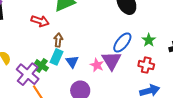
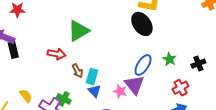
brown arrow: (58, 40) -> (77, 71), turned 152
cyan rectangle: (56, 57) -> (92, 77), moved
red cross: (146, 65) -> (181, 88), moved, turned -35

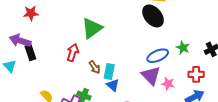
red arrow: (57, 54) -> (73, 53), turned -78
blue ellipse: (143, 65) -> (158, 56), turned 40
red cross: (181, 88) -> (196, 74), turned 35
pink star: (120, 91) -> (168, 84), moved

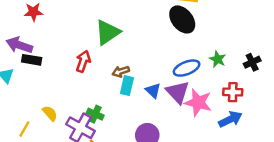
black rectangle: (30, 53) -> (32, 60), turned -63
brown arrow: (95, 67) -> (121, 71), moved, turned 104
pink star: (168, 84) -> (198, 102), size x1.6
blue triangle: (113, 85) -> (153, 91), moved

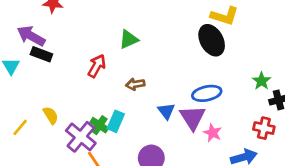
green triangle: (107, 32) -> (129, 39), size x0.7
green star: (218, 59) -> (261, 81), moved
cyan rectangle: (127, 86) -> (116, 121), moved
red cross: (233, 92) -> (264, 128), moved
pink star: (198, 102) -> (213, 133), size x0.6

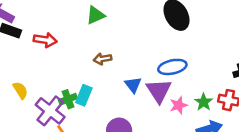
red arrow: (97, 66) -> (45, 40), moved, turned 70
green star: (261, 81) -> (204, 102), moved
green cross: (99, 125) -> (68, 99), turned 36
pink star: (213, 133) -> (179, 105), turned 30

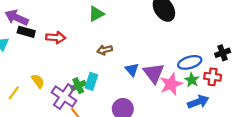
blue ellipse: (172, 67) -> (190, 62), moved
pink star: (179, 105) -> (171, 84), size x1.5

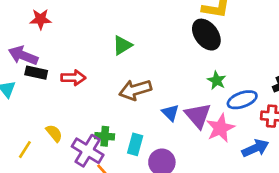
brown arrow: (105, 50) -> (135, 90), size x1.6
green star: (192, 80) -> (217, 80), moved
cyan rectangle: (91, 81) -> (135, 144), moved
green cross: (78, 86) -> (105, 136), turned 32

